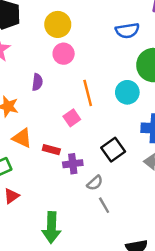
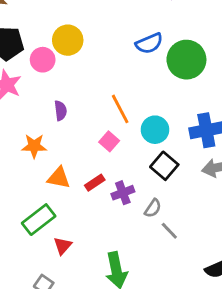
blue semicircle: (127, 31) -> (149, 43), moved
pink circle: (64, 54) -> (43, 60), moved
cyan circle: (127, 92) -> (155, 130), moved
red rectangle: (51, 150) -> (95, 183), turned -35

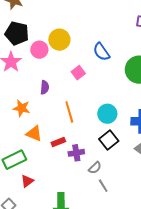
blue semicircle: (149, 43) -> (101, 52), moved, turned 66
orange line: (120, 109) -> (69, 112), moved
pink square: (109, 141) -> (78, 73), moved

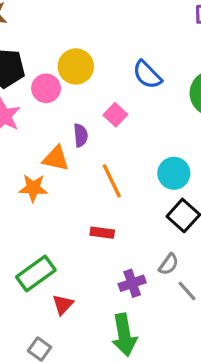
purple semicircle: (45, 87) -> (81, 135), moved
orange triangle: (34, 134) -> (56, 158), moved
red rectangle: (58, 142) -> (102, 233), turned 40
purple cross: (76, 153) -> (132, 283), moved

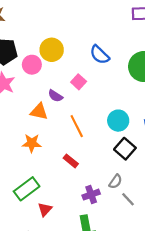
purple semicircle: (81, 135) -> (55, 96), turned 128
orange star: (33, 188) -> (32, 143), moved
red rectangle: (102, 233) -> (71, 161), turned 32

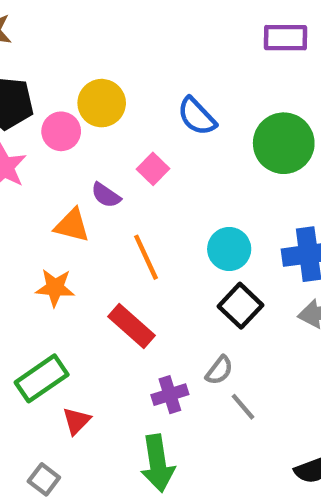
red rectangle: (71, 161) -> (132, 326), size x1.5

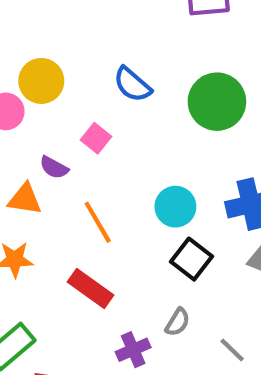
gray line: (243, 407) -> (232, 350), moved

